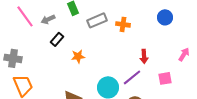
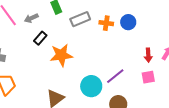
blue circle: (165, 17) -> (128, 22), moved
orange star: (78, 56) -> (61, 55), size x1.6
red arrow: (144, 56) -> (148, 55), moved

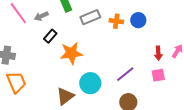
cyan circle: (91, 86) -> (90, 83), moved

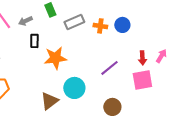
black rectangle: (50, 36) -> (34, 41), turned -40
purple line: (125, 74) -> (109, 68), moved
pink square: (158, 75) -> (142, 80), size x1.5

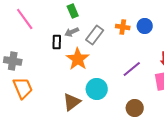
gray arrow: (25, 21) -> (72, 32), moved
gray rectangle: (74, 22) -> (95, 35), moved, turned -30
orange star: (55, 58) -> (78, 59), turned -30

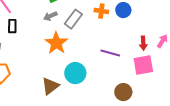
black rectangle: (57, 42) -> (12, 26), moved
purple line: (132, 69) -> (110, 53), turned 54
brown circle: (135, 108) -> (123, 92), moved

